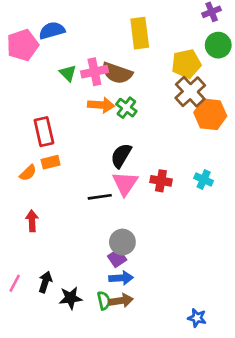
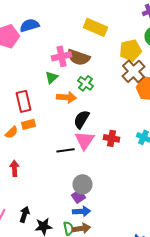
yellow rectangle: (140, 33) -> (96, 27), turned -60
green triangle: (68, 73) -> (52, 77), moved, turned 32
orange arrow: (101, 105) -> (66, 97), moved

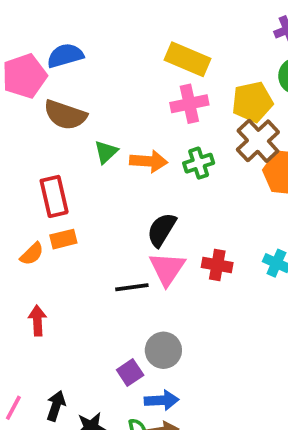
pink cross: (62, 56) -> (189, 104), moved
brown semicircle: (78, 57) -> (65, 115), moved
green cross: (86, 83) -> (199, 163), moved, turned 35
orange arrow: (66, 97) -> (149, 161), moved
purple square: (78, 196) -> (130, 372), moved

